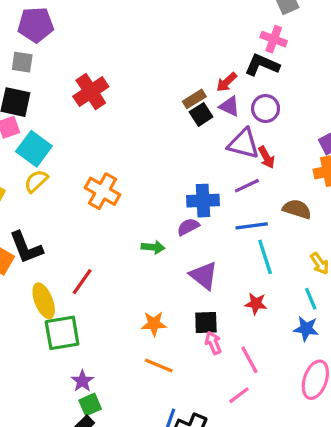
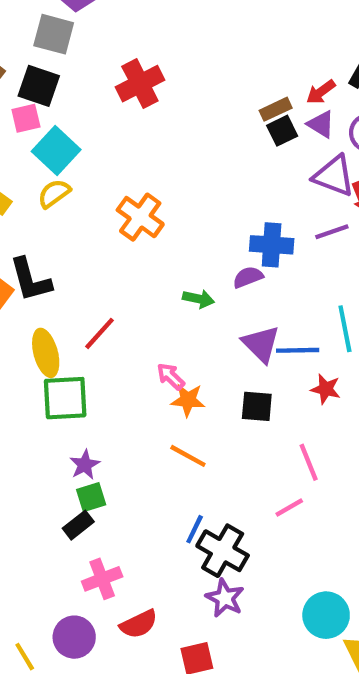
gray square: (22, 62) -> (54, 34), size x1.4
blue line: (252, 226) -> (298, 350), moved
pink arrow: (213, 343) -> (171, 376), moved, turned -30

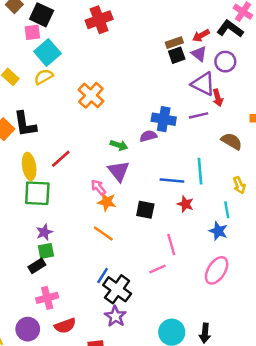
purple triangle: (261, 344) -> (119, 171), moved

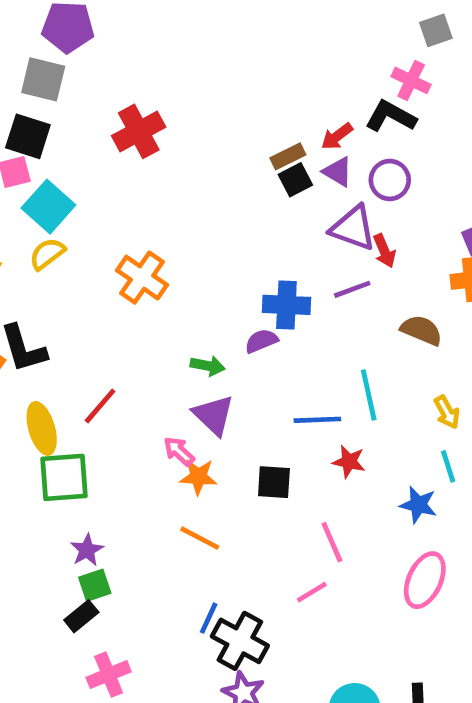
cyan line: (227, 210) -> (448, 466), moved

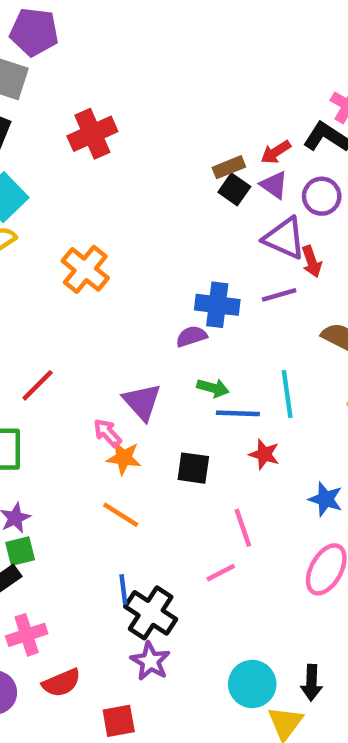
black square: (295, 180) -> (234, 189), turned -32
green arrow: (208, 366) -> (213, 388), moved
blue line: (209, 618) -> (123, 589), turned -36

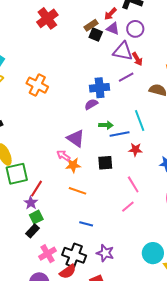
red cross: (92, 134) -> (47, 18), moved
red line: (38, 385) -> (37, 189), moved
blue line: (123, 589) -> (86, 224), turned -56
black cross: (151, 613) -> (74, 255), moved

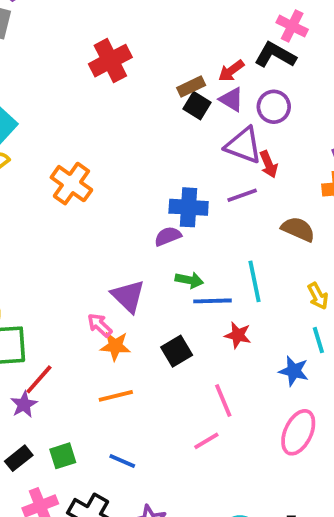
black square: (105, 163) -> (177, 351), turned -35
orange line: (77, 191) -> (116, 396), turned -42
green square: (36, 217) -> (63, 456), moved

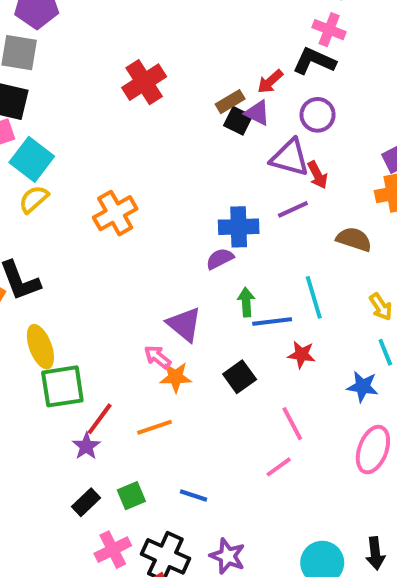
purple triangle: (232, 100) -> (257, 113), moved
orange cross: (71, 184) -> (115, 213), turned 30
green arrow: (189, 280) -> (246, 302), turned -100
orange line: (116, 396) -> (155, 427), moved

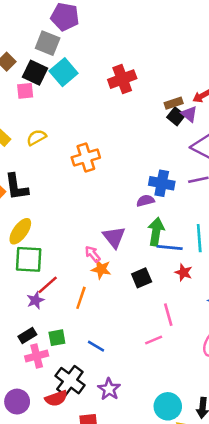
cyan square: (32, 159) -> (64, 72), moved
green arrow: (246, 302) -> (156, 232), size x1.5
yellow ellipse: (40, 347) -> (20, 231), turned 44
orange line: (155, 427) -> (81, 298), turned -65
pink cross: (113, 550) -> (37, 356), moved

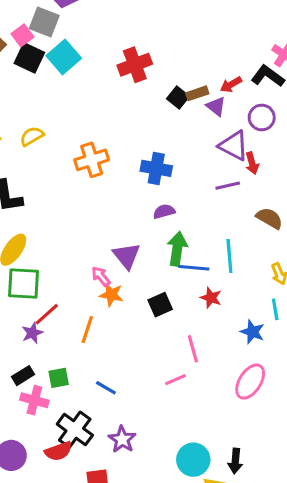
pink square: (25, 91) -> (22, 35), moved, turned -30
black square: (176, 116) -> (178, 97), moved
blue cross: (162, 183) -> (156, 168), moved
pink cross: (37, 356) -> (34, 400), turned 30

